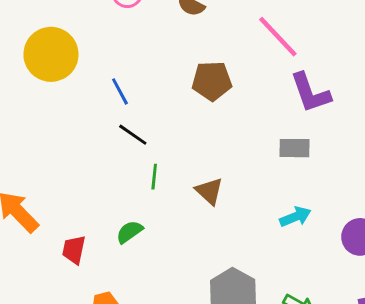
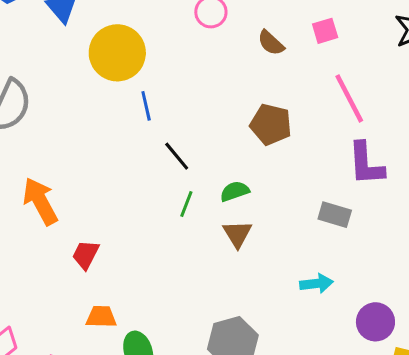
blue line: (120, 91) -> (146, 106), moved
green semicircle: (129, 232) -> (235, 191), moved

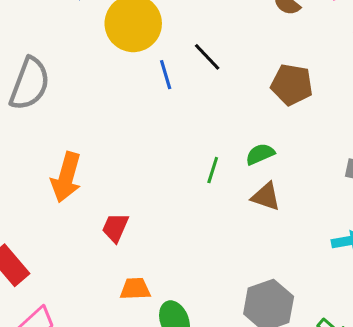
black line: (177, 156) -> (207, 57), moved
orange arrow: (40, 201) -> (66, 177), turned -132
brown triangle: (237, 234) -> (266, 197), turned -36

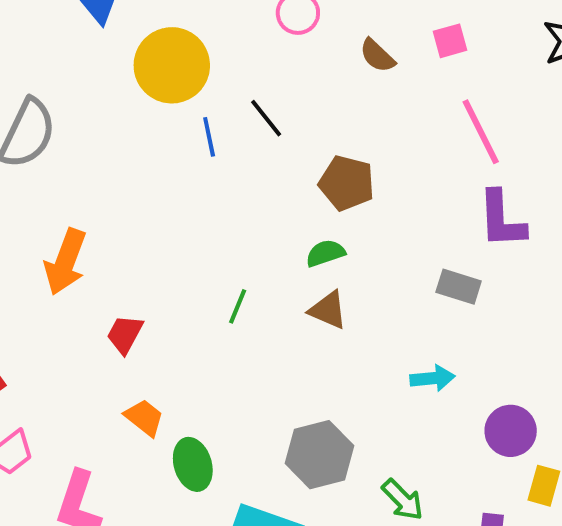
brown pentagon: (292, 85) -> (347, 183), moved
green line: (213, 170) -> (238, 306), moved
orange trapezoid: (135, 289) -> (144, 418), turned 36

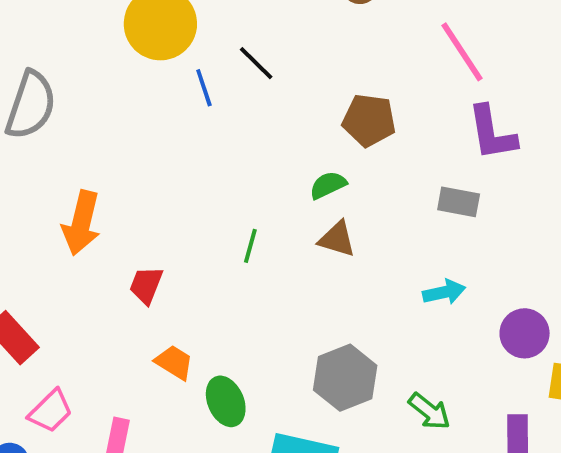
brown pentagon: (347, 183) -> (369, 120), moved

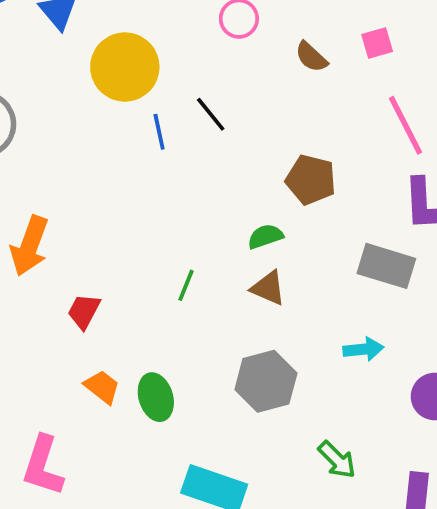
gray rectangle: (459, 202) -> (386, 266), size x1.4
gray hexagon: (345, 378) -> (266, 381), moved
green ellipse: (226, 401) -> (156, 397), moved

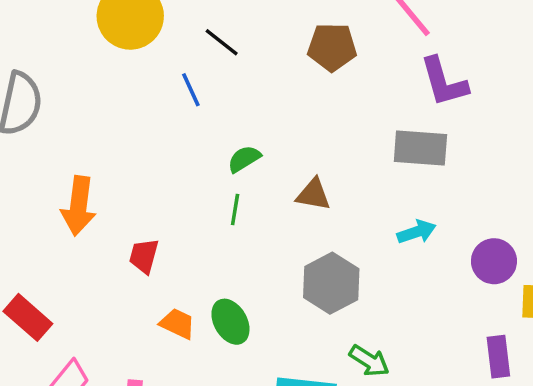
blue line: (159, 132) -> (191, 90), moved
brown pentagon: (311, 180) -> (332, 47), moved
green semicircle: (265, 236) -> (244, 159), moved
green arrow: (337, 460) -> (369, 361), moved

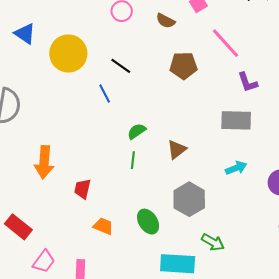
purple L-shape: (444, 82) -> (248, 82), size x0.7
brown triangle: (313, 194) -> (177, 150), turned -45
green ellipse: (230, 322) -> (148, 222), moved

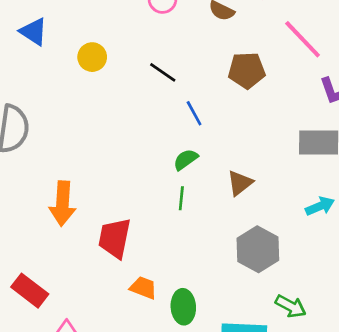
yellow circle: (68, 53) -> (92, 57), size x0.6
blue line: (105, 94) -> (194, 113), moved
red trapezoid: (83, 189) -> (115, 238), size x1.5
green ellipse: (148, 222) -> (183, 307), moved, turned 30

